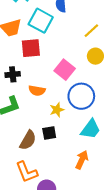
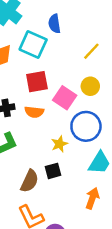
red square: (31, 48) -> (37, 82), moved
yellow circle: (95, 56) -> (90, 86), moved
orange semicircle: (37, 91) -> (34, 112), moved

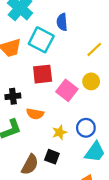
orange semicircle: (34, 112) -> (35, 114), moved
blue circle: (86, 126) -> (86, 128), moved, size x0.7
black square: (53, 171) -> (52, 157), turned 32

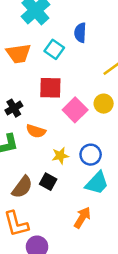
cyan square: (41, 40) -> (54, 49), size x0.7
black cross: (13, 96) -> (14, 108), turned -32

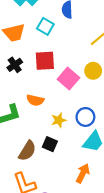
black cross: (14, 108) -> (15, 65), moved

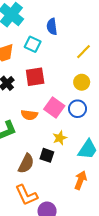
pink square: (68, 78) -> (54, 108), moved
blue circle: (85, 117) -> (78, 109), moved
yellow star: (59, 120) -> (60, 138), moved

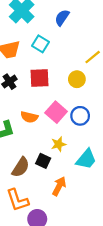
blue semicircle: (52, 27) -> (62, 18), moved, turned 35
yellow circle: (82, 82) -> (77, 79), moved
orange arrow: (80, 180) -> (59, 186), moved

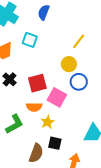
red square: (39, 78) -> (37, 83), moved
blue circle: (80, 116) -> (79, 82), moved
yellow star: (58, 144) -> (48, 122), moved

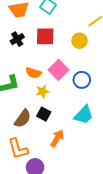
blue circle: (79, 82) -> (82, 80), moved
red square: (37, 83) -> (45, 36), moved

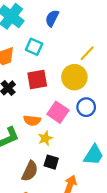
yellow circle: (80, 41) -> (74, 77), size x1.5
blue circle: (82, 80) -> (86, 107), moved

